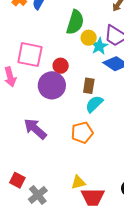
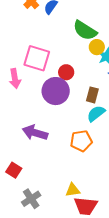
green semicircle: (75, 22) -> (85, 30), turned 100
purple arrow: (35, 129) -> (35, 133), turned -30
red square: (17, 180) -> (14, 170), moved

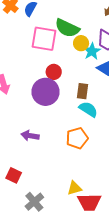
pink square: (37, 58) -> (44, 39), moved
cyan semicircle: (96, 114) -> (88, 109), turned 78
purple arrow: (35, 133) -> (30, 136), size x0.7

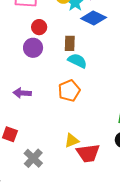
purple circle: (45, 92) -> (33, 48), size x0.7

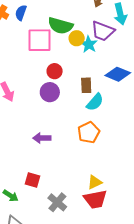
blue diamond: (94, 18) -> (118, 74), moved
cyan semicircle: (77, 61) -> (95, 102), turned 108
red trapezoid: (88, 153) -> (95, 199), moved

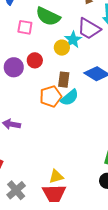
yellow circle: (77, 38) -> (62, 48), moved
pink square: (39, 40) -> (25, 27), size x0.6
purple circle: (50, 92) -> (14, 67), moved
orange pentagon: (89, 133) -> (51, 96), moved

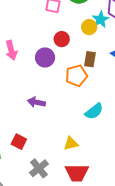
purple circle: (14, 67) -> (45, 57), moved
cyan semicircle: (70, 98) -> (94, 111), moved
yellow triangle: (56, 176) -> (71, 143), moved

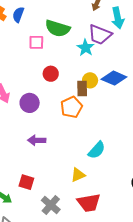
yellow circle: (89, 27) -> (90, 80), moved
purple circle: (45, 57) -> (30, 103), moved
cyan semicircle: (94, 111) -> (97, 150), moved

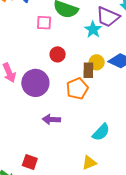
purple circle: (30, 103) -> (35, 83), size x1.4
purple arrow: (37, 140) -> (51, 119), moved
yellow triangle: (78, 175) -> (89, 163), moved

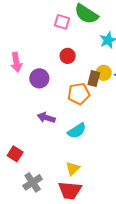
purple circle: (35, 83) -> (39, 78), size x0.7
cyan semicircle: (101, 132) -> (77, 131), moved
yellow triangle: (89, 163) -> (73, 169), turned -35

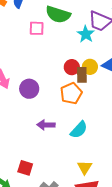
red circle: (68, 56) -> (72, 67), moved

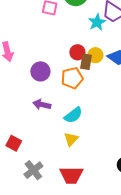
purple circle: (29, 89) -> (40, 71), moved
yellow triangle: (85, 167) -> (71, 139), moved

